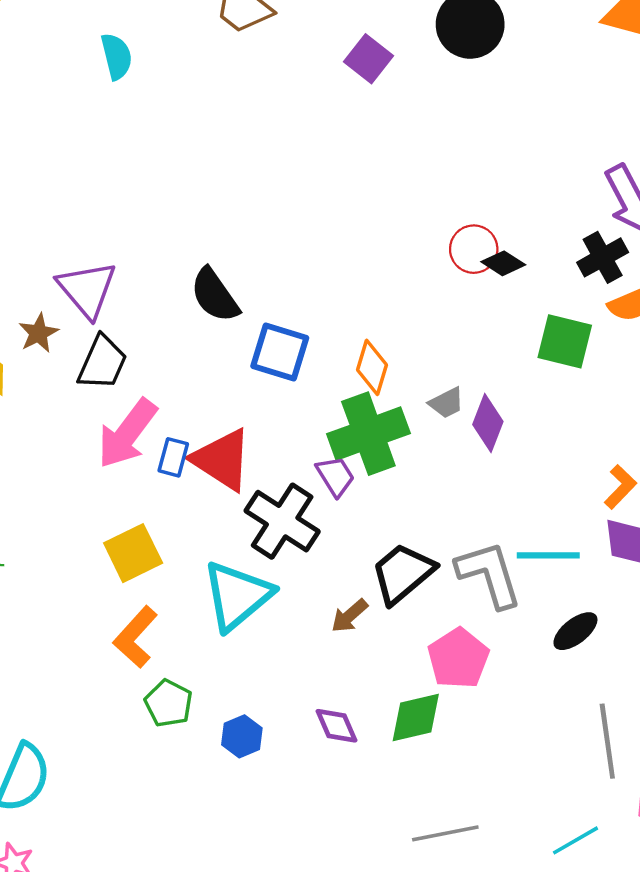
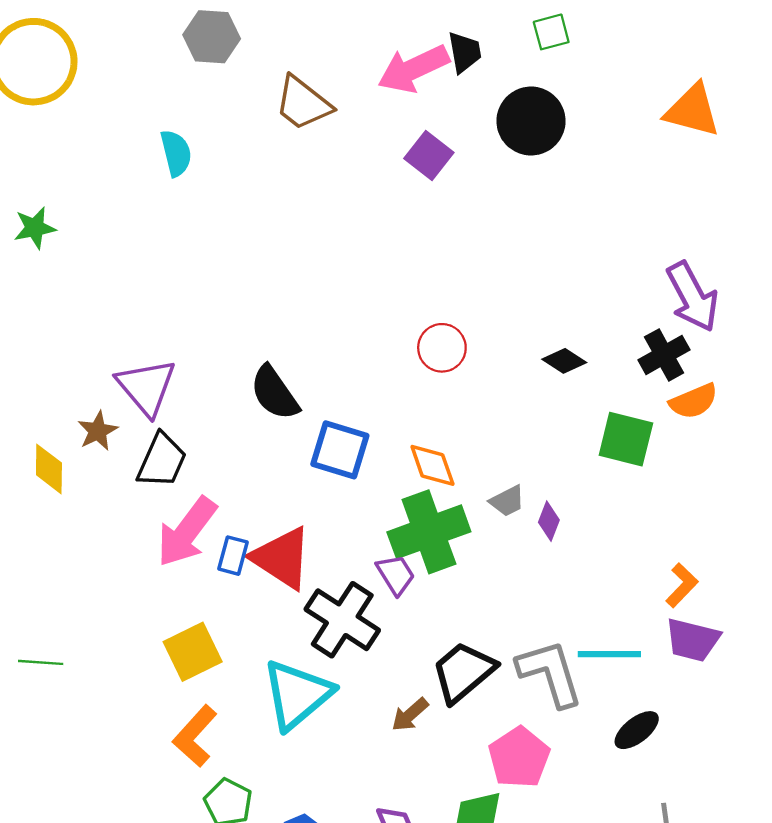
red circle: (474, 249) -> (442, 348), moved
orange diamond: (372, 367) -> (432, 465), turned -36
purple diamond: (488, 423) -> (549, 521), size x0.7

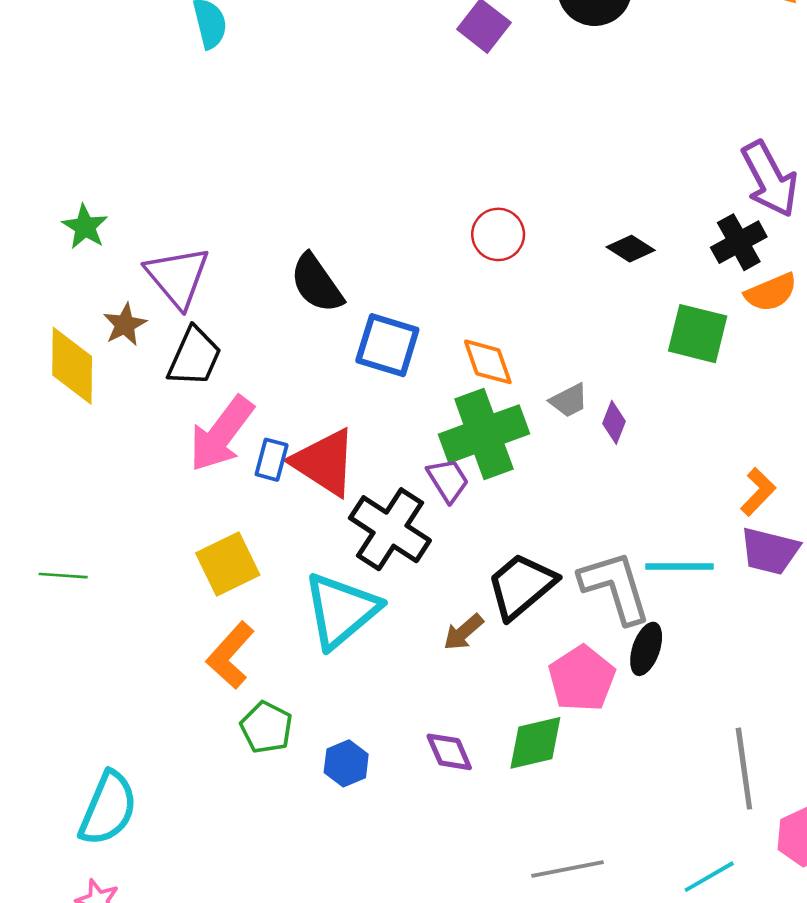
green star: (35, 228) -> (85, 227), moved, turned -30
yellow diamond: (49, 469) -> (72, 366), size x1.4
black ellipse: (637, 730) -> (646, 649), moved, turned -33

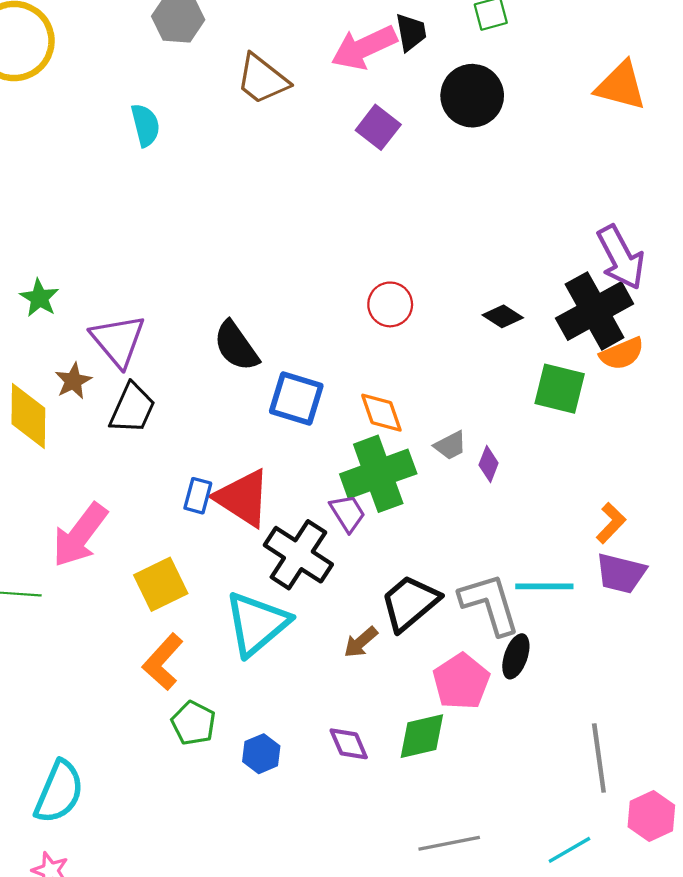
black cross: (739, 242) -> (595, 311), size x1.6
pink arrow: (221, 434) -> (80, 535), moved

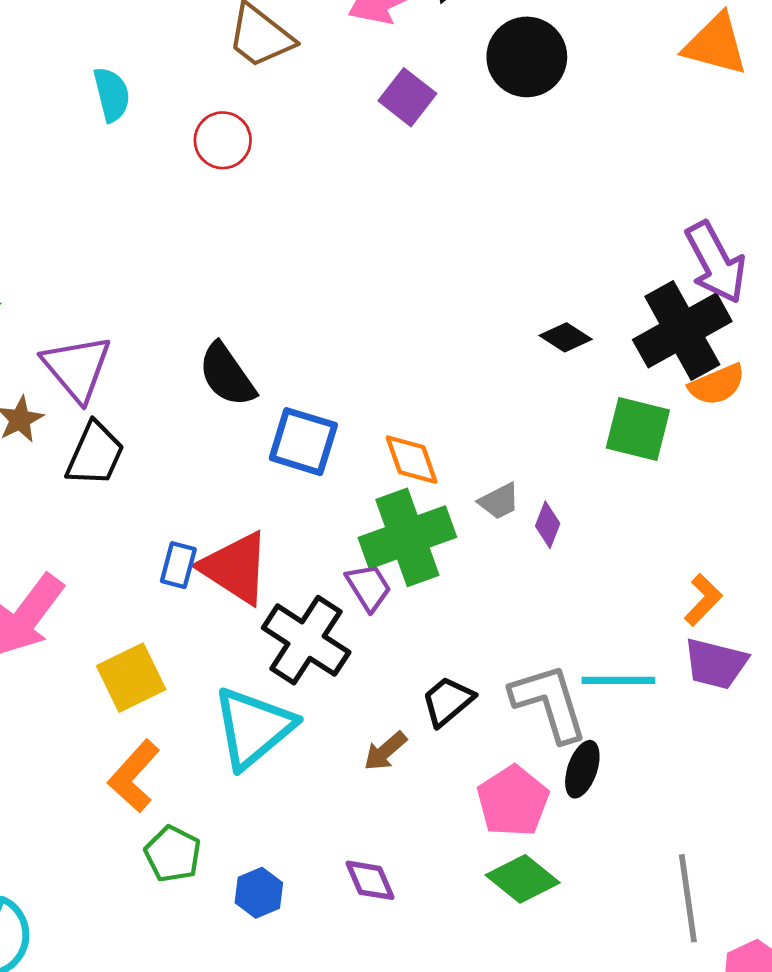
red circle: (390, 304) -> (223, 140), moved
black trapezoid: (410, 603) -> (448, 701), size x0.7
green diamond: (422, 736) -> (523, 879), moved, turned 52

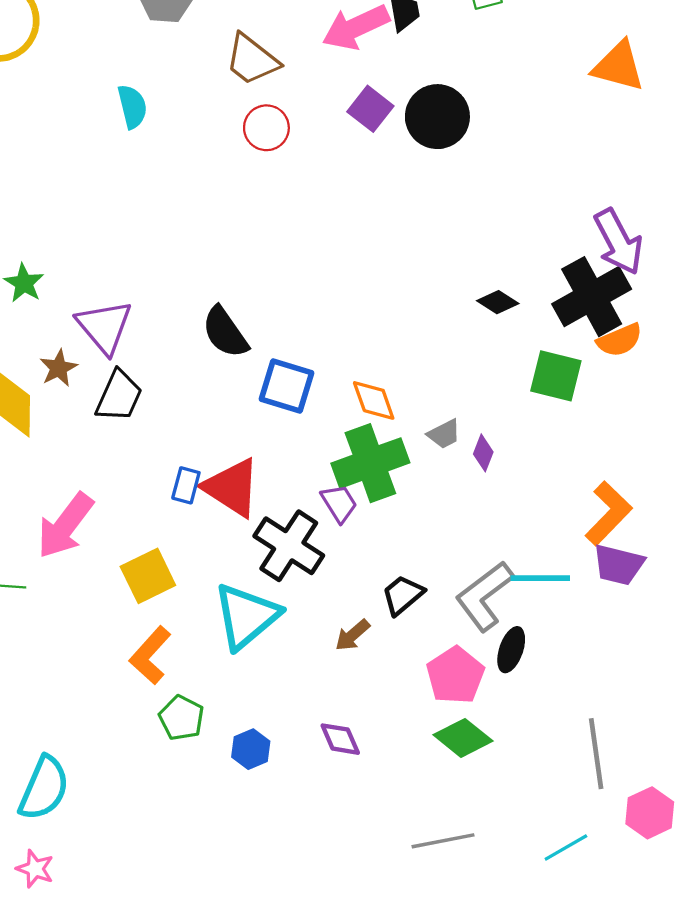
black circle: (527, 57) -> (437, 117), moved
red circle: (223, 140) -> (266, 128), moved
orange L-shape: (703, 600) -> (608, 513), size x1.5
gray L-shape: (549, 703) -> (484, 596), turned -110

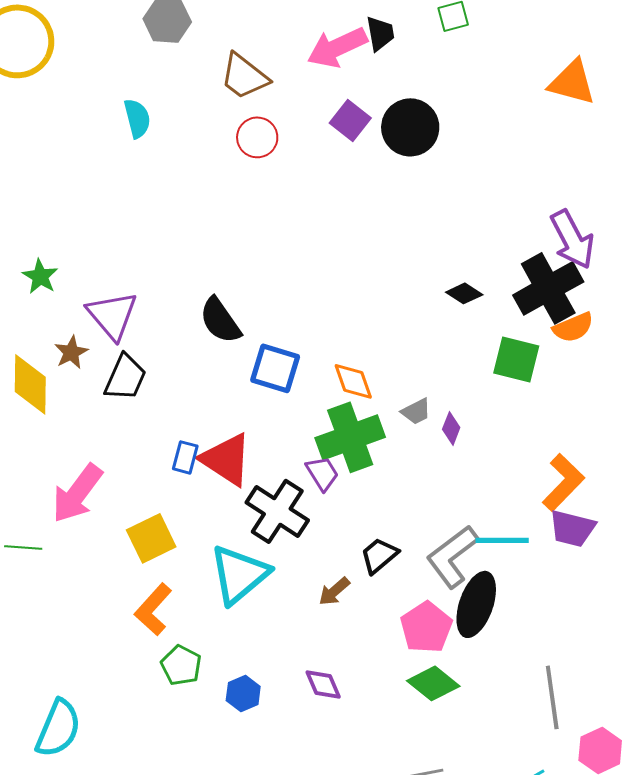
black ellipse: (511, 650) -> (476, 604), size x1.6

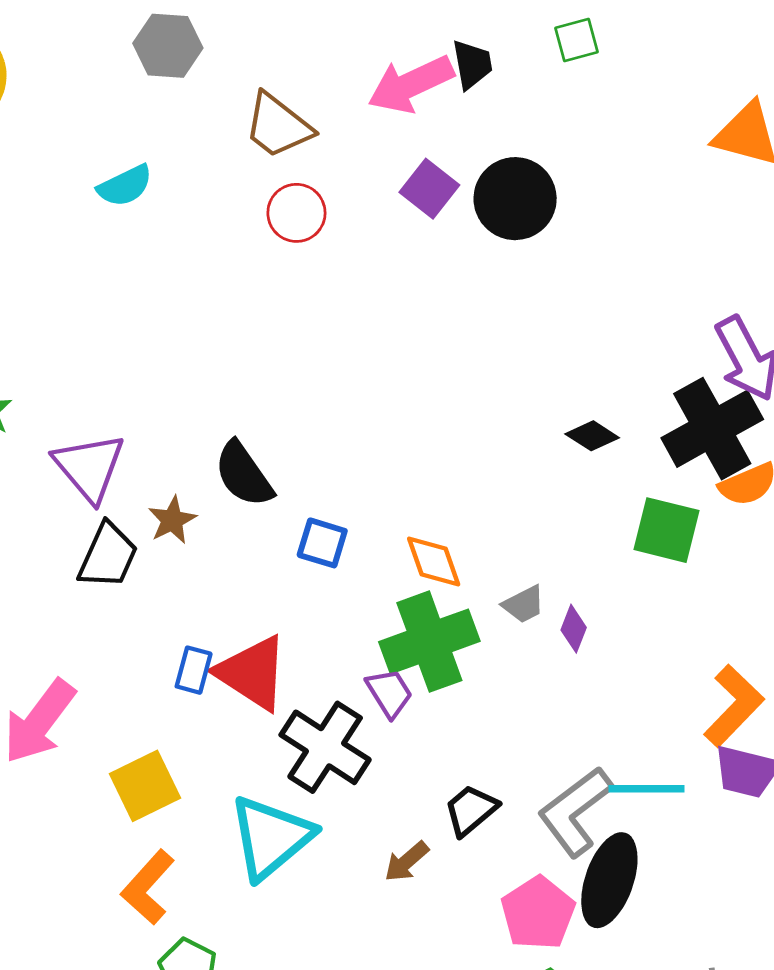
cyan semicircle: (137, 118) -> (125, 186), turned 78
brown star: (71, 352) -> (172, 520), moved
blue square: (275, 368) -> (322, 543), size x0.7

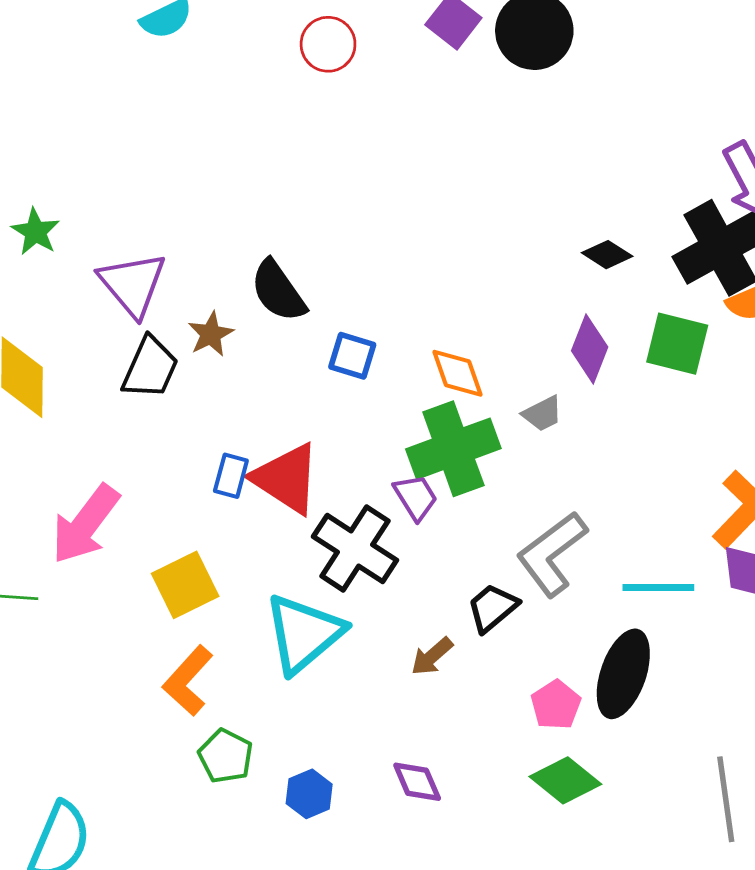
purple diamond: (574, 629) -> (590, 349), moved, size x1.5
gray L-shape: (575, 812) -> (552, 554), moved
pink pentagon: (538, 913) -> (556, 705), size x0.7

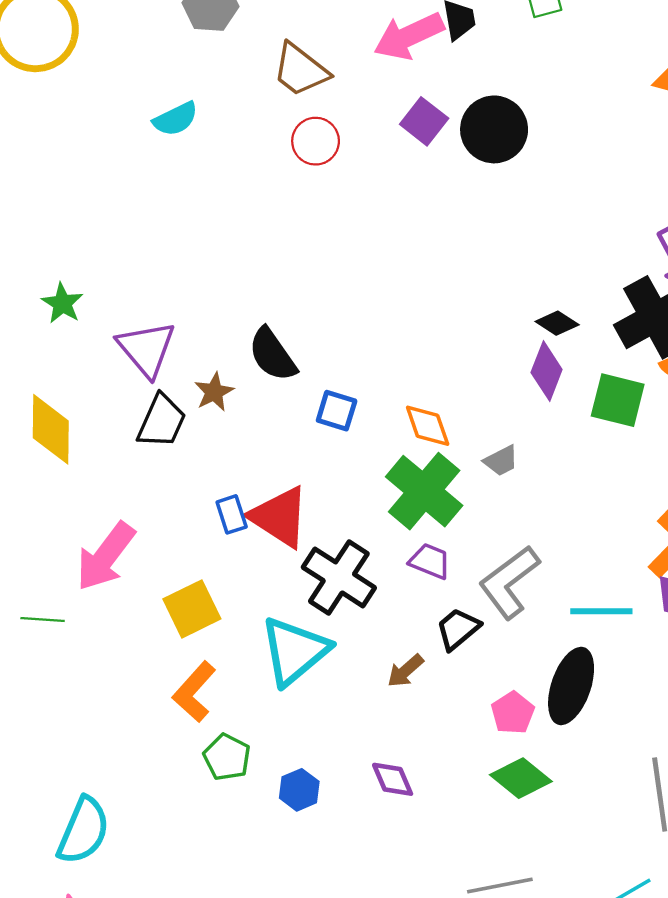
purple diamond: (590, 349) -> (547, 371), moved
green cross: (453, 449) -> (424, 491), turned -30
blue rectangle: (231, 476) -> (232, 514), turned -33
purple trapezoid: (416, 497) -> (430, 561), moved, turned -36

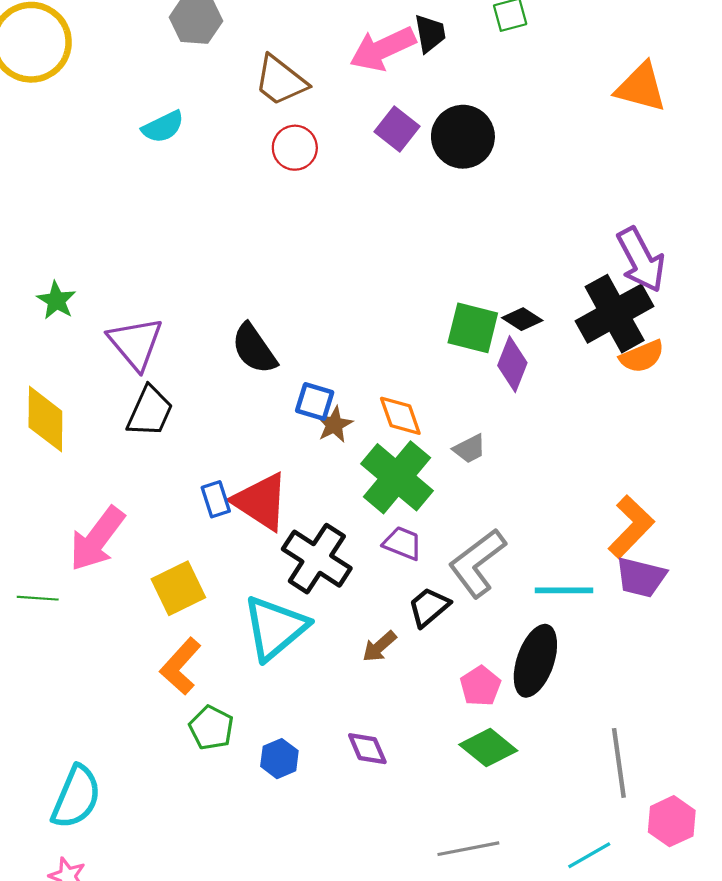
brown star: (214, 392) -> (334, 425), moved
green square: (618, 400) -> (473, 328), moved

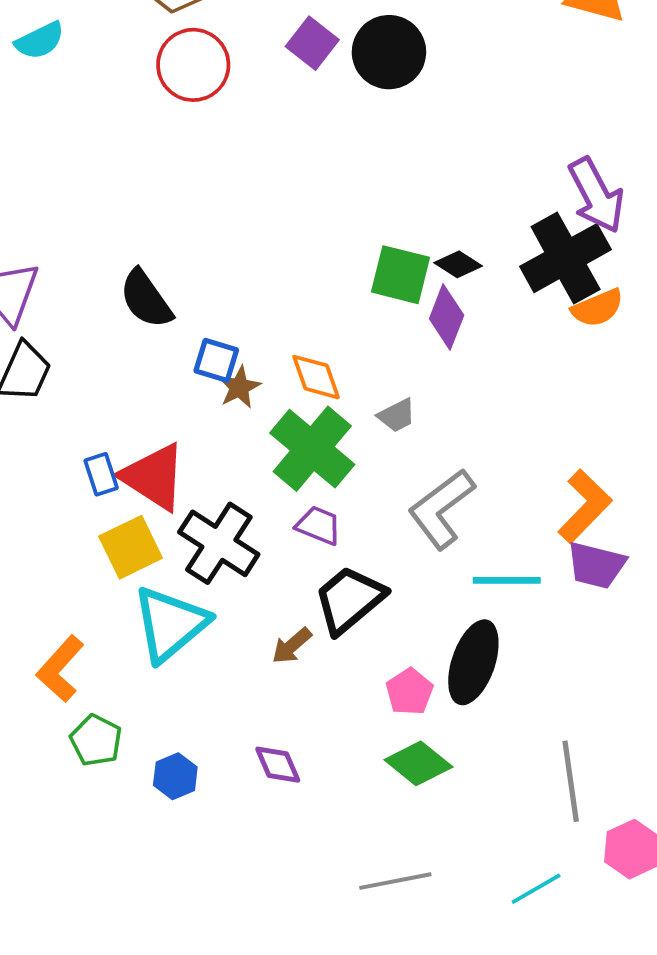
red circle: (295, 148) -> (193, 65), size x1.4
gray L-shape: (477, 563) -> (441, 509), moved
yellow square: (178, 588) -> (131, 547), moved
black trapezoid: (429, 607) -> (349, 600), size x1.5

